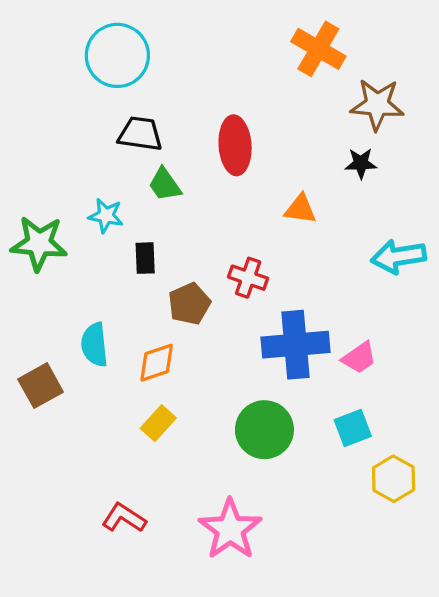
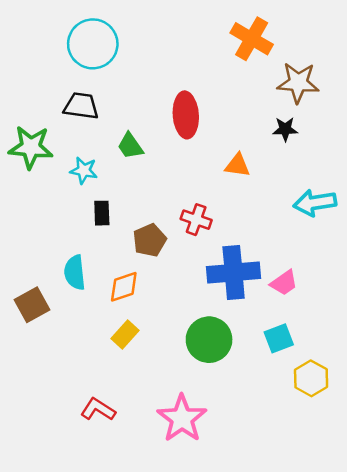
black trapezoid: (140, 134) -> (81, 106), moved
green star: (39, 243) -> (31, 147), moved
black rectangle: (145, 258) -> (102, 213), moved

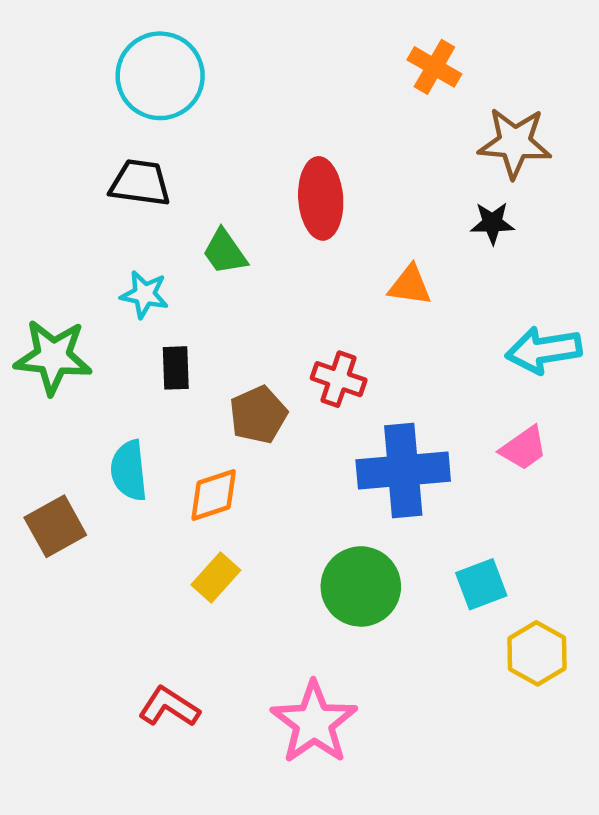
orange cross: (252, 39) -> (434, 67), size x0.7
green star: (31, 147) -> (53, 357), moved
pink trapezoid: (284, 283) -> (524, 448), moved

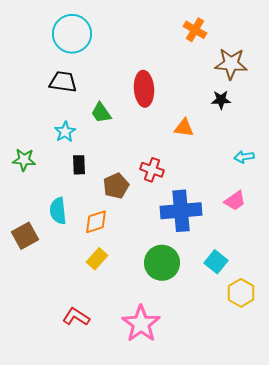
cyan star: (145, 294) -> (65, 132), turned 30
cyan arrow: (544, 350) -> (244, 157), size x0.6
green star: (53, 357) -> (24, 160), size x0.7
cyan square: (481, 584) -> (216, 262), turned -30

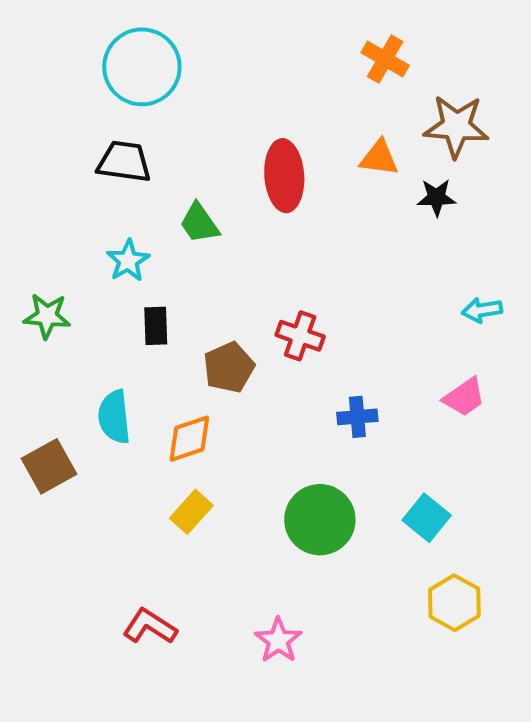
orange triangle: (184, 128) -> (379, 158), moved
blue cross: (181, 211) -> (357, 417), size x0.5
yellow hexagon: (241, 293) -> (454, 603), moved
pink star: (141, 324) -> (278, 640), size x0.6

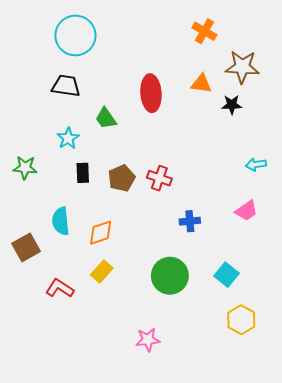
brown pentagon: (229, 367) -> (122, 178), moved
red L-shape: (150, 626) -> (60, 288), moved
pink star: (278, 640) -> (148, 340), turned 30

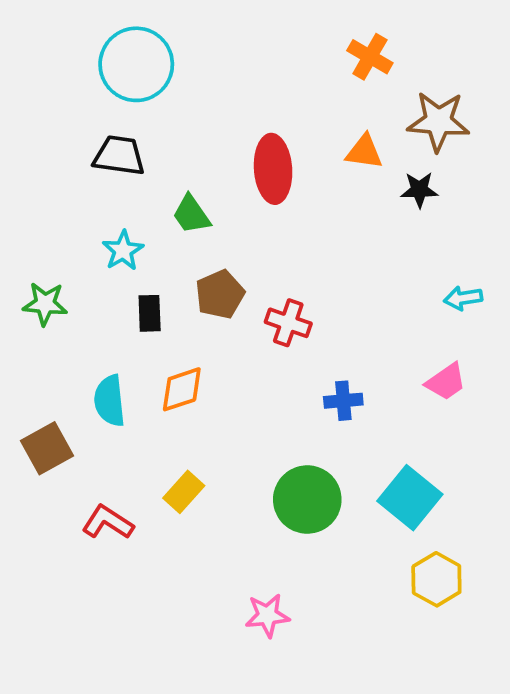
brown pentagon: (122, 178) -> (220, 294), moved
orange diamond: (101, 233) -> (182, 389), moved
cyan square: (227, 275) -> (410, 498), size x1.4

